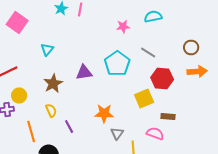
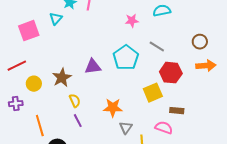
pink square: (17, 22) -> (29, 31), moved, turned 35
cyan triangle: (47, 50) -> (56, 19), moved
yellow circle: (19, 96) -> (34, 84), moved
yellow semicircle: (51, 110) -> (75, 101), moved

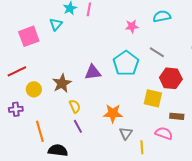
yellow square: (153, 93) -> (153, 98), turned 36

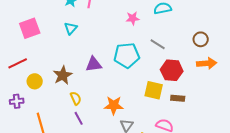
cyan triangle: (56, 24) -> (71, 28), moved
cyan pentagon: (126, 63) -> (127, 55), turned 30
brown rectangle: (177, 116) -> (178, 98), moved

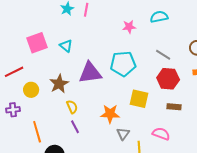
pink square: (30, 28) -> (37, 43), moved
cyan triangle: (71, 28) -> (66, 46), moved, turned -32
gray line: (158, 44) -> (163, 55), moved
purple triangle: (94, 64) -> (90, 73), size x1.4
yellow square: (154, 90) -> (139, 99), moved

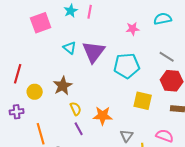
pink square: (37, 43) -> (41, 23), moved
red line: (14, 72) -> (18, 74), turned -48
purple triangle: (90, 73) -> (94, 52), moved, turned -45
orange star: (110, 114) -> (103, 116), moved

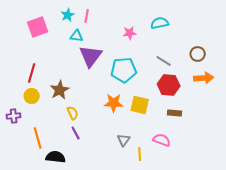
cyan triangle: (70, 48) -> (77, 36), moved, turned -32
red line: (18, 74) -> (32, 73), moved
orange star: (103, 116) -> (114, 103), moved

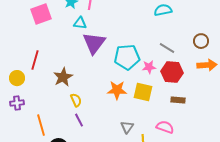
pink star: (130, 33) -> (149, 67), moved
yellow circle: (32, 96) -> (17, 78), moved

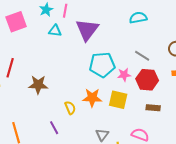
purple triangle: (94, 43) -> (87, 30), moved
brown star: (63, 77) -> (38, 85), turned 30
yellow semicircle: (76, 100) -> (70, 108), moved

